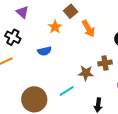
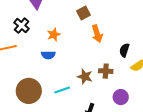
orange star: (55, 27) -> (54, 35), moved
blue semicircle: (44, 51) -> (48, 55), moved

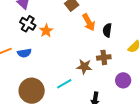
black cross: (22, 26) -> (28, 24), moved
black semicircle: (124, 50) -> (107, 30), moved
blue semicircle: (48, 55) -> (24, 53), moved

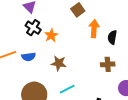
orange arrow: (89, 22) -> (94, 29), turned -150
brown star: (84, 67) -> (59, 63), moved

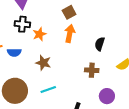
black cross: (33, 28) -> (22, 24), turned -35
orange arrow: (94, 29) -> (70, 34), moved

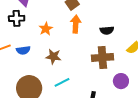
black cross: (22, 24) -> (17, 18), moved
black semicircle: (100, 44) -> (107, 30), turned -104
brown cross: (92, 70) -> (102, 57), size x1.5

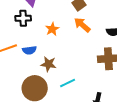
orange arrow: (76, 24) -> (82, 25), turned -54
brown star: (53, 57) -> (48, 64), moved

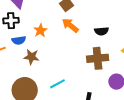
blue semicircle: (29, 50) -> (19, 40), moved
brown star: (48, 64) -> (31, 57), moved

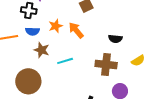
orange arrow: (70, 25) -> (76, 30), moved
cyan line: (57, 84) -> (65, 61), moved

